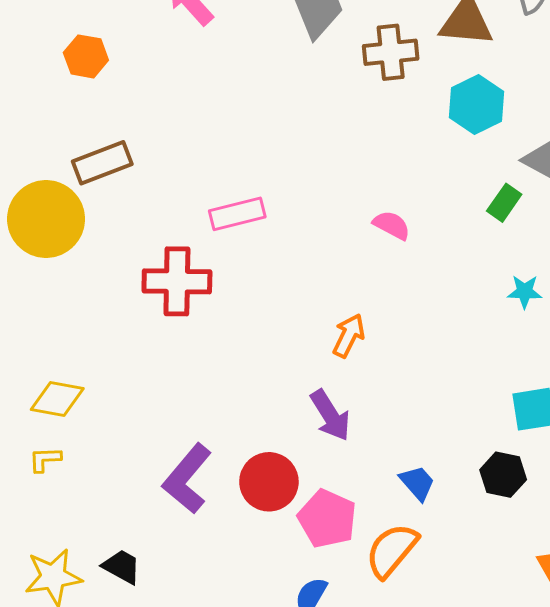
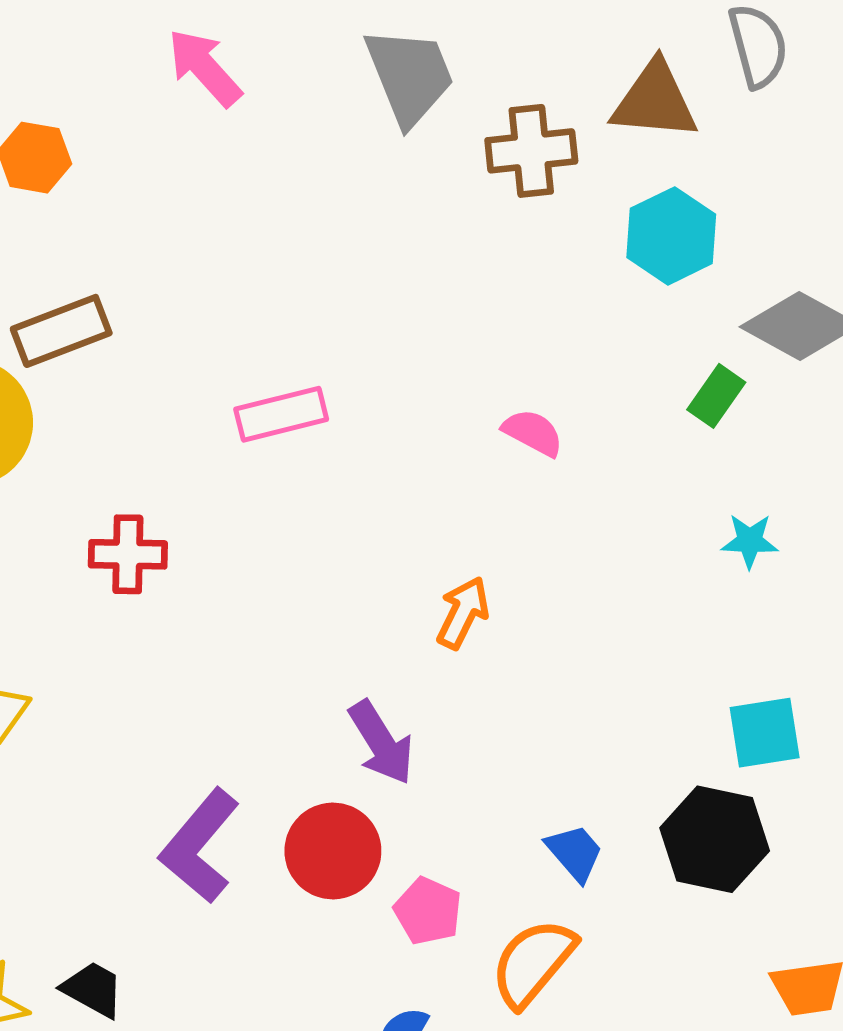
red cross: (177, 281) -> (128, 554), moved, size x0.7
purple arrow: (330, 415) -> (381, 743), moved
black hexagon: (503, 475) -> (715, 839), size x1.4
pink pentagon: (327, 519) -> (428, 911), size x0.7

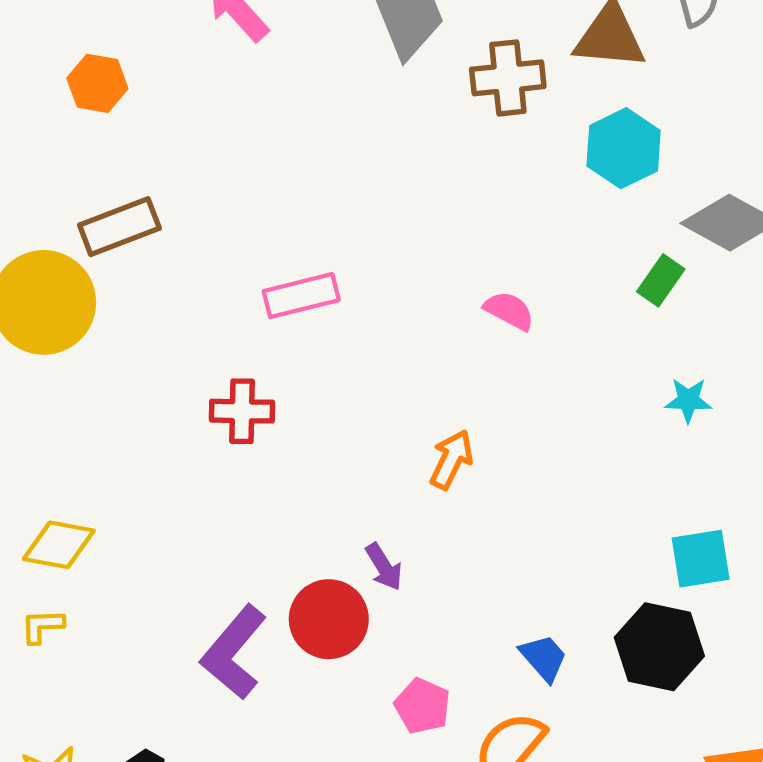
red cross: (128, 554) -> (242, 411), moved
purple arrow: (381, 743) -> (384, 567), size x0.7
red circle: (333, 851) -> (329, 619), moved

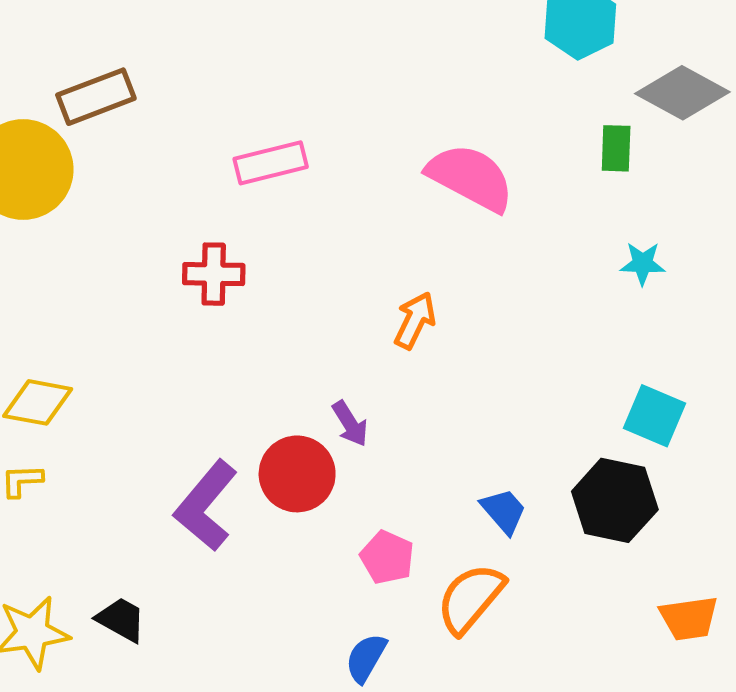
green rectangle: (661, 280) -> (616, 148), turned -33
pink semicircle: (509, 311) -> (471, 177), size x1.8
cyan square: (701, 559) -> (655, 416), turned 32

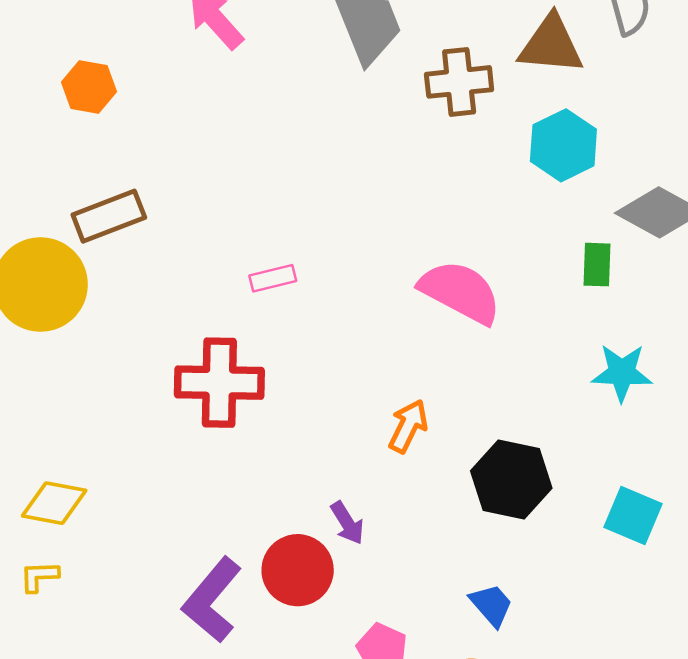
pink rectangle: (271, 163) -> (273, 278), size x0.7
cyan star: (643, 263) -> (622, 373), size x1.4
red cross: (214, 274) -> (219, 383), size x1.5
black hexagon: (615, 500) -> (511, 479), moved

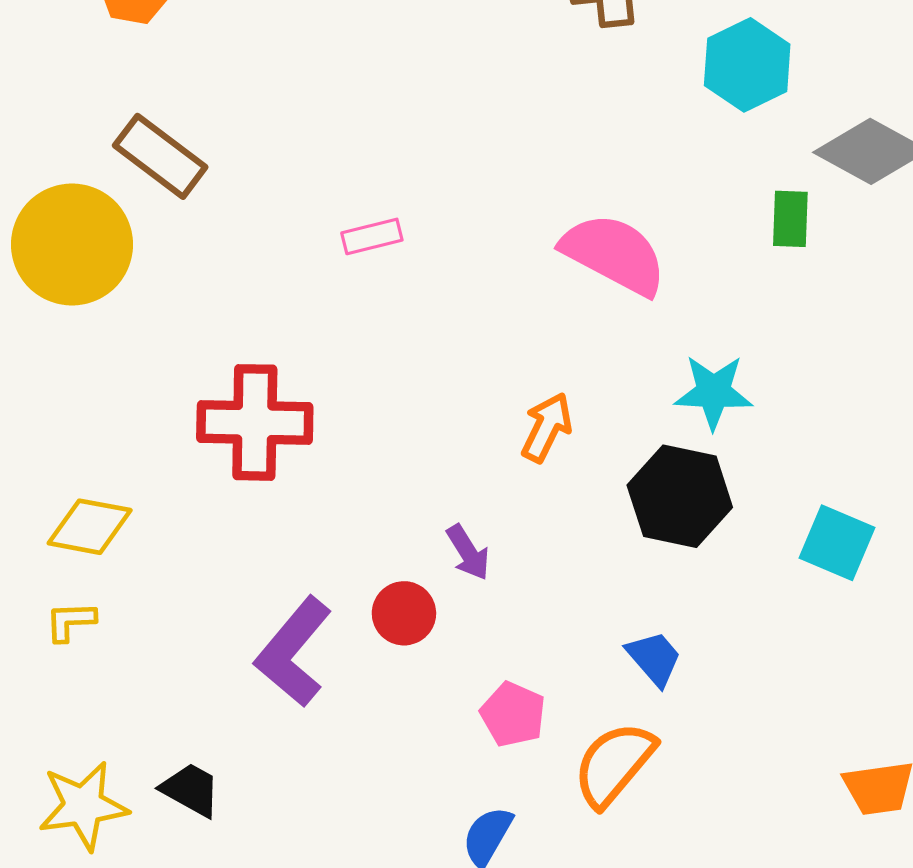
brown rectangle: (109, 216) -> (160, 156), turned 58
cyan star: (622, 373) -> (713, 392), moved
red cross: (219, 383) -> (255, 422), moved
red circle: (298, 570) -> (404, 613), size x0.7

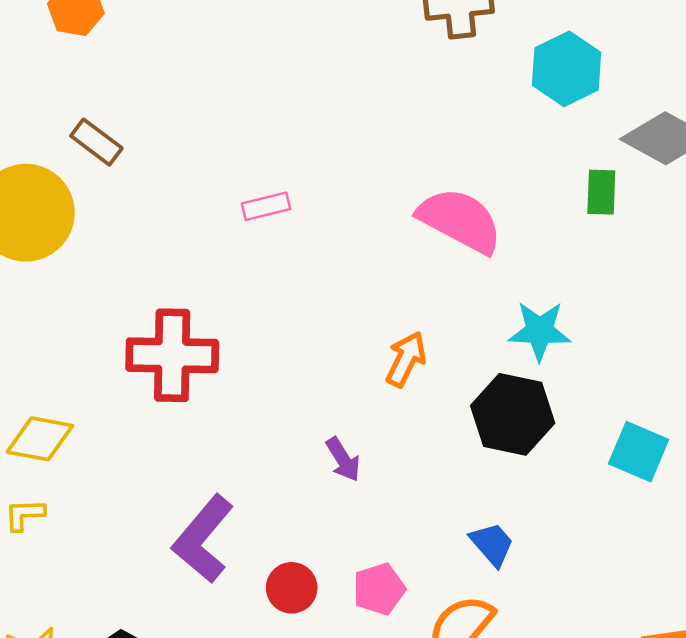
brown rectangle: (160, 156) -> (96, 142), size x0.7
red circle: (404, 613) -> (292, 588), moved
pink pentagon: (513, 714) -> (379, 589), turned 30

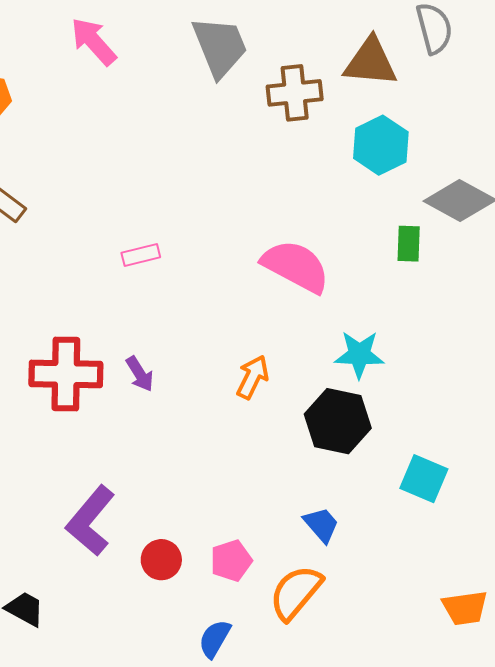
cyan square: (639, 452) -> (424, 479), moved
purple arrow: (343, 459) -> (140, 374), moved

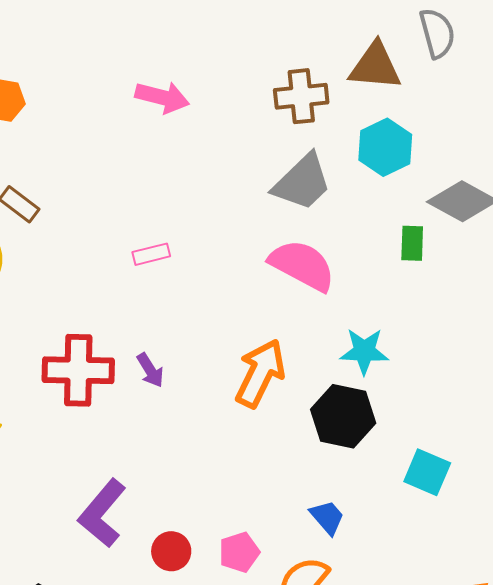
pink arrow: (94, 42) -> (162, 97), moved, turned 146
gray trapezoid: (220, 47) -> (302, 182), moved, turned 68
orange arrow: (253, 377) -> (260, 373), size x1.6

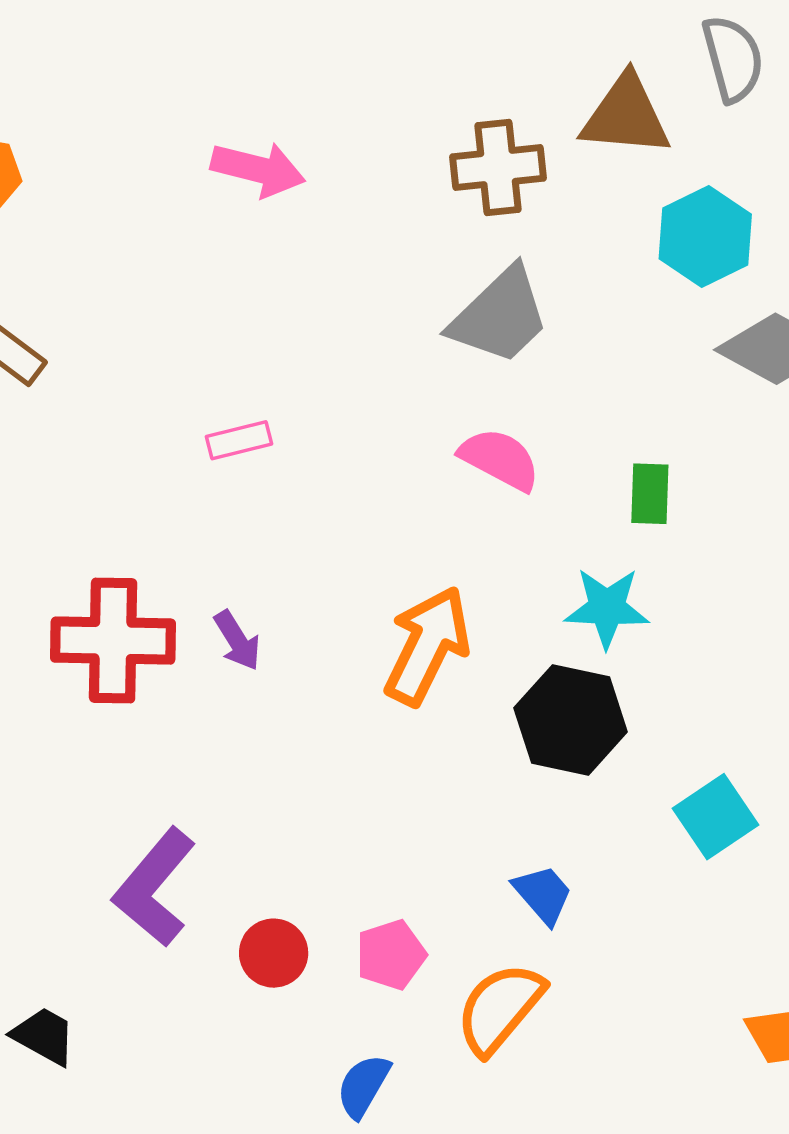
cyan hexagon: (385, 147) -> (705, 237), moved
green rectangle: (412, 243) -> (650, 494), moved
pink semicircle: (302, 265) -> (500, 459), size x0.7
cyan square: (427, 472) -> (716, 817), turned 33

